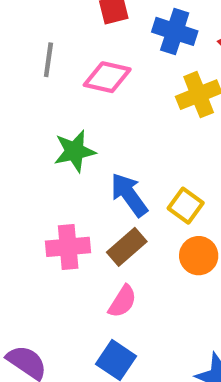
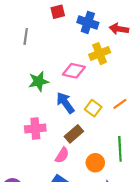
pink diamond: (107, 77) -> (74, 71), moved
brown rectangle: (127, 247) -> (74, 134), moved
orange circle: (199, 256) -> (95, 163), moved

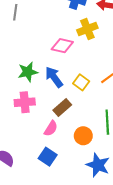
green star: (39, 81) -> (28, 72), moved

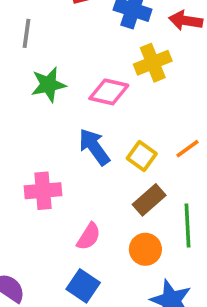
green star: (28, 72) -> (48, 85), moved
brown rectangle: (62, 107) -> (149, 200), moved

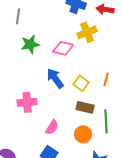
orange line: (187, 149) -> (106, 79), turned -40
brown rectangle: (149, 200) -> (85, 107), turned 54

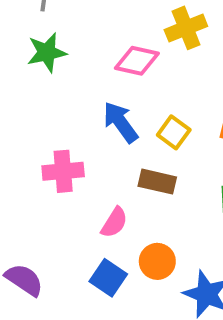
green star: (30, 44) -> (47, 53), moved
brown rectangle: (85, 107) -> (157, 182), moved
orange circle: (83, 134) -> (157, 261), moved

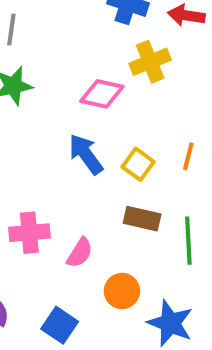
pink cross: (63, 171) -> (29, 233), moved
brown rectangle: (157, 182) -> (142, 219), moved
blue square: (108, 278) -> (60, 325), moved

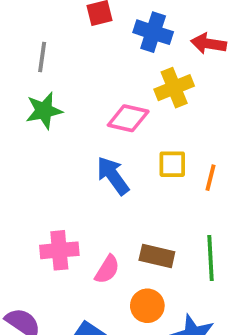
yellow square: (138, 164) -> (172, 164), moved, turned -36
brown rectangle: (142, 219) -> (157, 256), moved

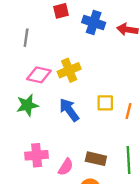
yellow cross: (174, 88) -> (69, 70), moved
green star: (44, 111) -> (27, 105), moved
pink diamond: (128, 118) -> (39, 75), moved

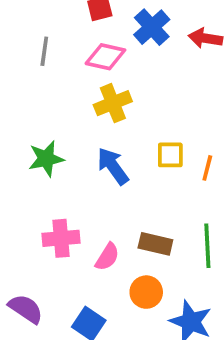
blue cross: (94, 23) -> (152, 27), turned 30
pink diamond: (39, 75) -> (105, 57), moved

